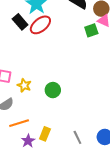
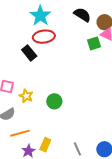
black rectangle: (20, 22) -> (29, 53), moved
red ellipse: (40, 25) -> (44, 37), turned 30

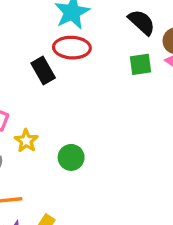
green square: (94, 43) -> (140, 64), moved

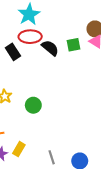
black semicircle: (142, 22) -> (50, 48), moved

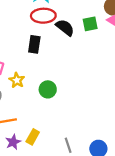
black rectangle: (13, 52) -> (34, 44), moved, turned 42

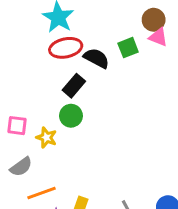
black rectangle: (34, 44) -> (74, 86), moved, turned 42
green circle: (48, 89) -> (71, 116), moved

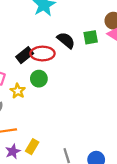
red ellipse: (66, 48) -> (42, 54), moved
black rectangle: (74, 86) -> (25, 55), moved

